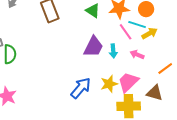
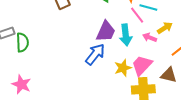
yellow arrow: (149, 33) -> (165, 28), moved
cyan arrow: (113, 51) -> (126, 35), size x1.5
blue arrow: (81, 88) -> (95, 54), moved

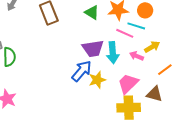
pink line: (137, 15) -> (125, 33), turned -30
purple trapezoid: (106, 31) -> (93, 49), turned 55
yellow star: (123, 68) -> (97, 80), moved

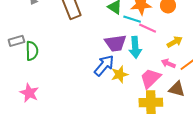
cyan line: (136, 26) -> (132, 19), moved
pink arrow: (137, 56) -> (168, 63), moved

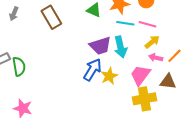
cyan line: (132, 19) -> (125, 23), moved
pink line: (148, 28) -> (147, 24), moved
yellow arrow: (175, 42) -> (152, 42), moved

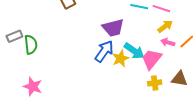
cyan arrow: (120, 47) -> (134, 51), moved, turned -45
brown triangle: (168, 82) -> (179, 79), moved
yellow cross: (144, 99) -> (155, 83), size x0.6

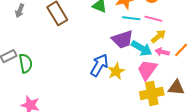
purple trapezoid: (113, 28) -> (123, 39), moved
cyan arrow: (134, 51) -> (142, 48), moved
yellow cross: (155, 83) -> (152, 93), size x1.6

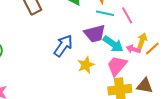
pink line: (153, 19) -> (127, 15), turned 42
yellow arrow: (158, 36) -> (142, 41), moved, turned -35
blue arrow: (99, 65) -> (63, 46), moved

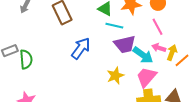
cyan line: (105, 13) -> (114, 26), moved
blue arrow: (63, 46) -> (81, 48), moved
pink arrow: (133, 49) -> (159, 48), moved

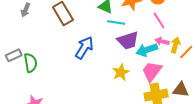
cyan arrow: (143, 55) -> (147, 50), turned 130

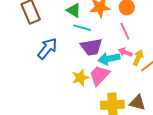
pink trapezoid: (152, 71) -> (99, 75), moved

